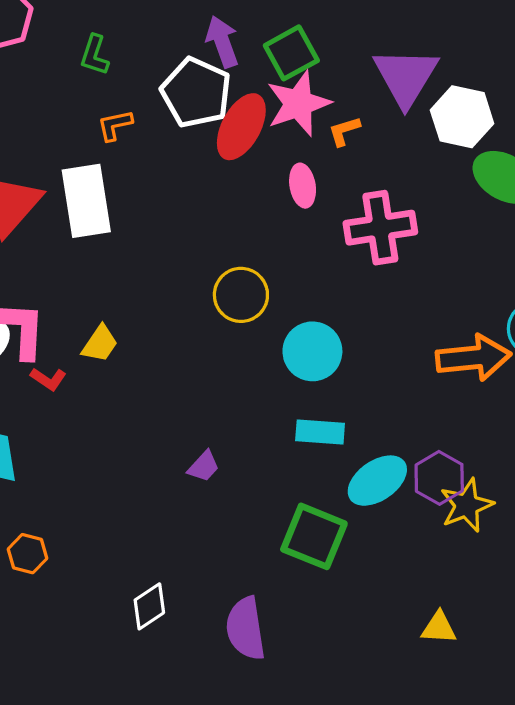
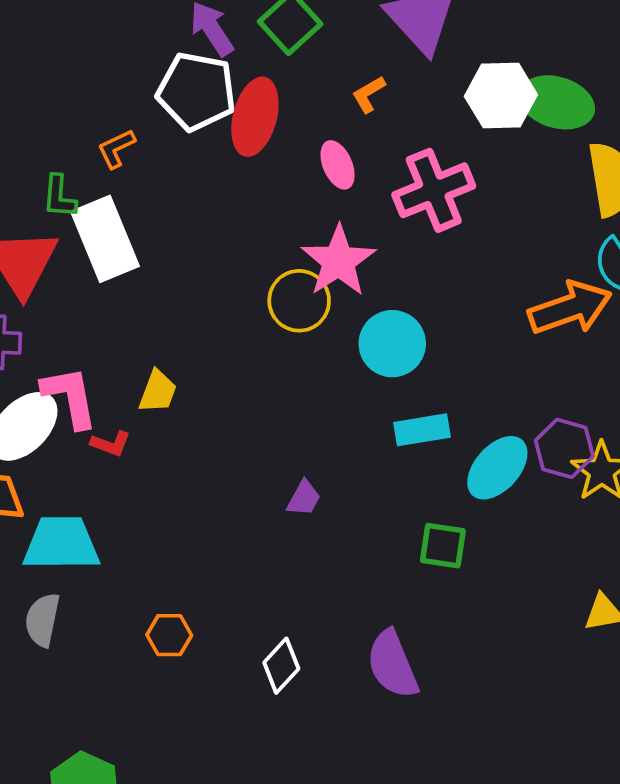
green L-shape: (95, 55) -> (59, 197), moved
pink star: (298, 104) -> (339, 261), moved
white hexagon: (462, 117) -> (501, 95), moved
green square: (314, 536) -> (443, 546), size x0.7
orange hexagon: (28, 554) -> (169, 635), moved

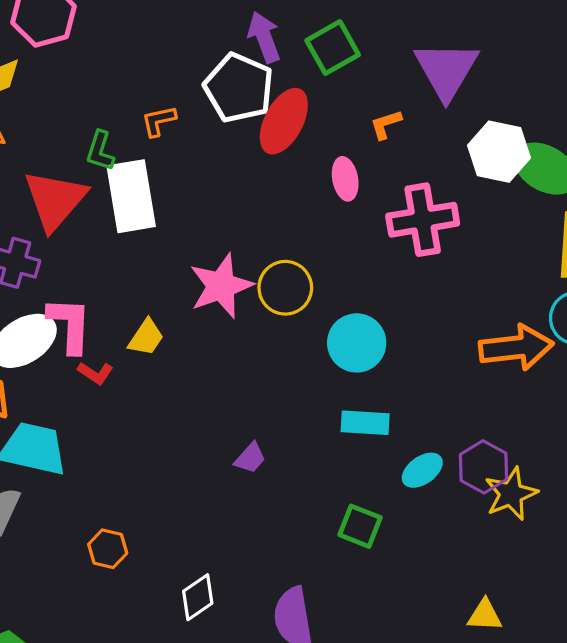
pink star: (339, 261) -> (221, 286), moved
cyan ellipse: (497, 468) -> (422, 470), size x0.7

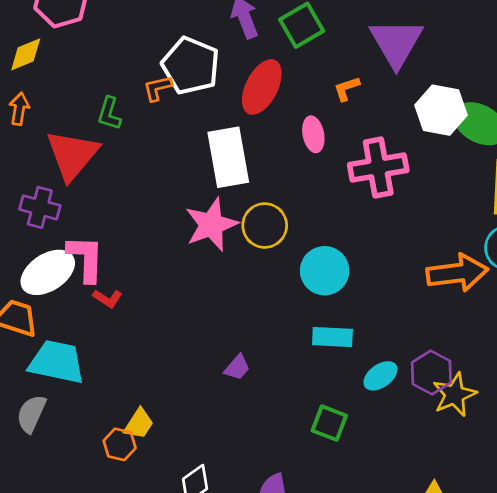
white pentagon: (239, 88) -> (191, 66), moved
white rectangle: (131, 196) -> (228, 157), moved
yellow trapezoid: (146, 338) -> (139, 424), moved

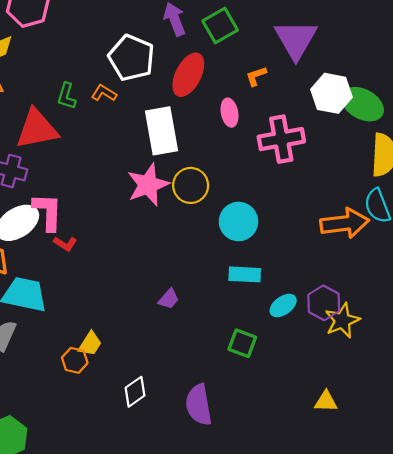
orange L-shape: (158, 88) -> (104, 93), moved, turned 45
red triangle: (72, 155) -> (37, 129), turned 39

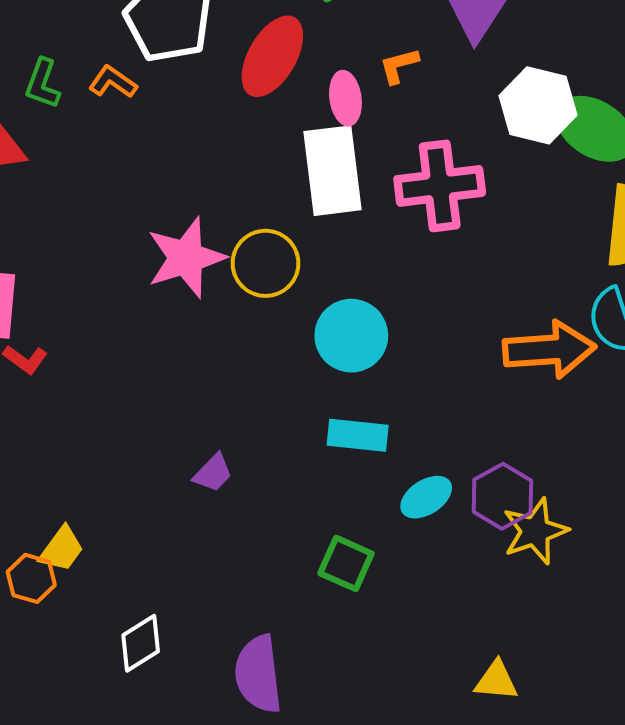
pink ellipse: (230, 113) -> (345, 98), moved
white rectangle: (162, 131) -> (332, 171), moved

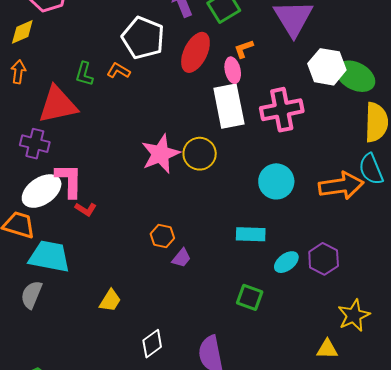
orange L-shape: (399, 66) -> (244, 49), moved
cyan circle: (351, 336) -> (276, 181), moved
yellow star: (535, 531) -> (354, 315), moved
orange hexagon: (31, 578) -> (162, 236), moved

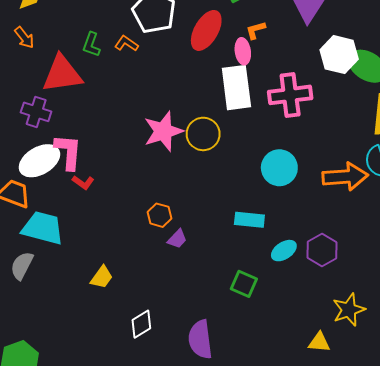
orange arrow: (18, 72) -> (24, 38), turned 130

